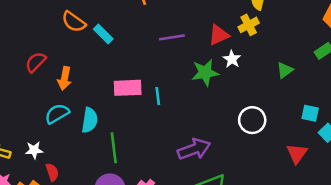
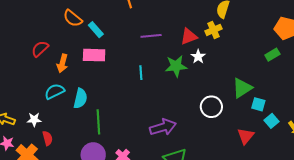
green triangle: (285, 70) -> (242, 88), moved, size x1.5
pink rectangle: (128, 88) -> (94, 55), moved
cyan line: (158, 96) -> (141, 73), moved

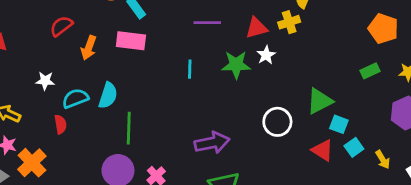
green rectangle: (272, 55) -> (370, 71), moved
cyan semicircle: (55, 91) -> (75, 98), moved
white star: (34, 120) -> (45, 81), moved
red triangle: (246, 136) -> (323, 150), moved, turned -42
red semicircle: (48, 138) -> (60, 124), moved

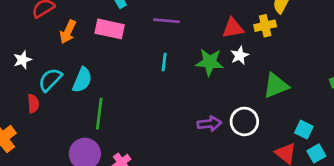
purple line: (207, 23) -> (167, 21), moved
white star: (45, 81) -> (22, 60), turned -30
cyan semicircle: (75, 98) -> (50, 80), turned -30
green triangle: (320, 101) -> (276, 86), moved
purple arrow: (212, 143) -> (209, 124), moved, size x0.7

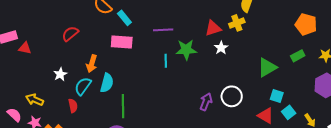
orange arrow: (68, 32) -> (92, 64), moved
green star: (210, 62) -> (186, 50), moved
green triangle: (276, 86) -> (267, 67), moved
purple arrow: (209, 124) -> (206, 102), turned -54

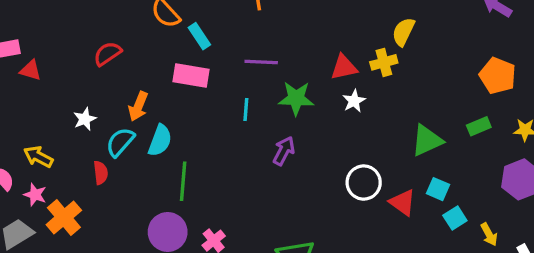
cyan line: (166, 61) -> (246, 109), moved
purple arrow: (206, 102) -> (284, 151), moved
red triangle: (266, 116) -> (403, 202), moved

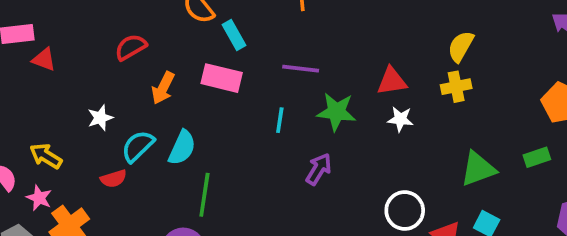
yellow cross: (384, 62) -> (456, 87), moved
white star: (354, 101) -> (400, 119), turned 30
orange arrow: (138, 106) -> (163, 88), moved
red semicircle: (101, 173) -> (114, 179), turned 75

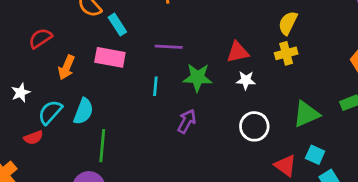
white circle: (405, 210) -> (254, 126), moved

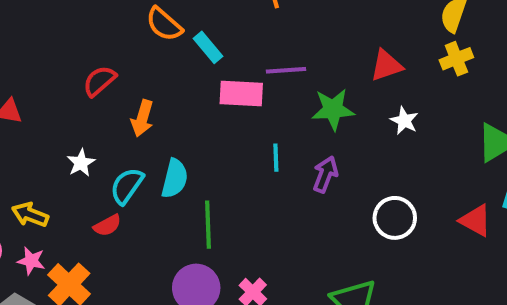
pink rectangle: (110, 57) -> (241, 93), moved
white star: (246, 80) -> (404, 121), moved, turned 30
cyan line: (155, 86) -> (276, 158), moved
white circle: (254, 126) -> (395, 218), moved

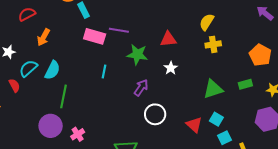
yellow cross: (456, 59) -> (213, 44), moved
purple arrow: (325, 174) -> (141, 88), moved
red semicircle: (107, 225) -> (14, 85), turned -104

